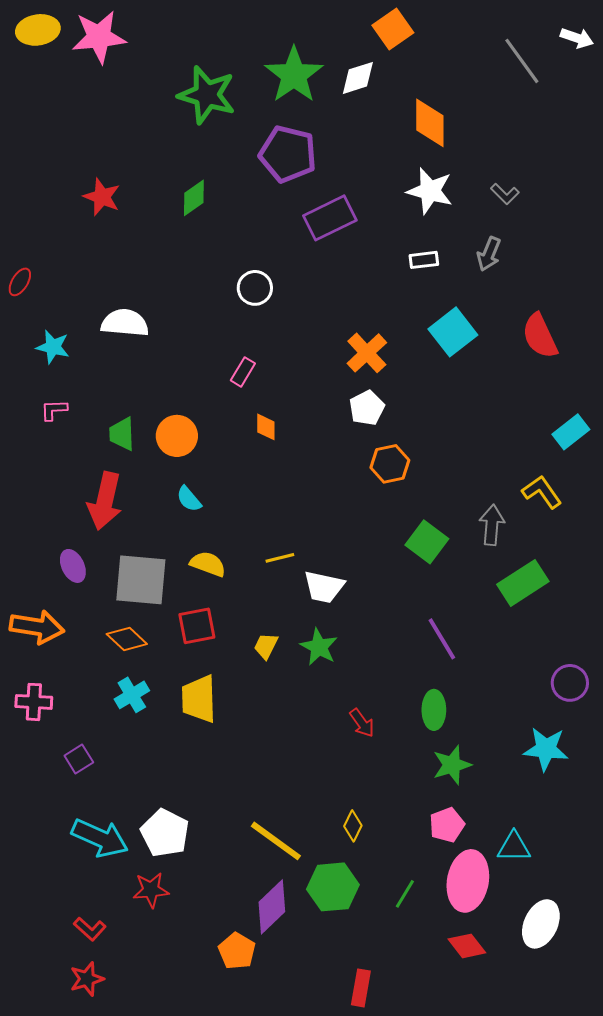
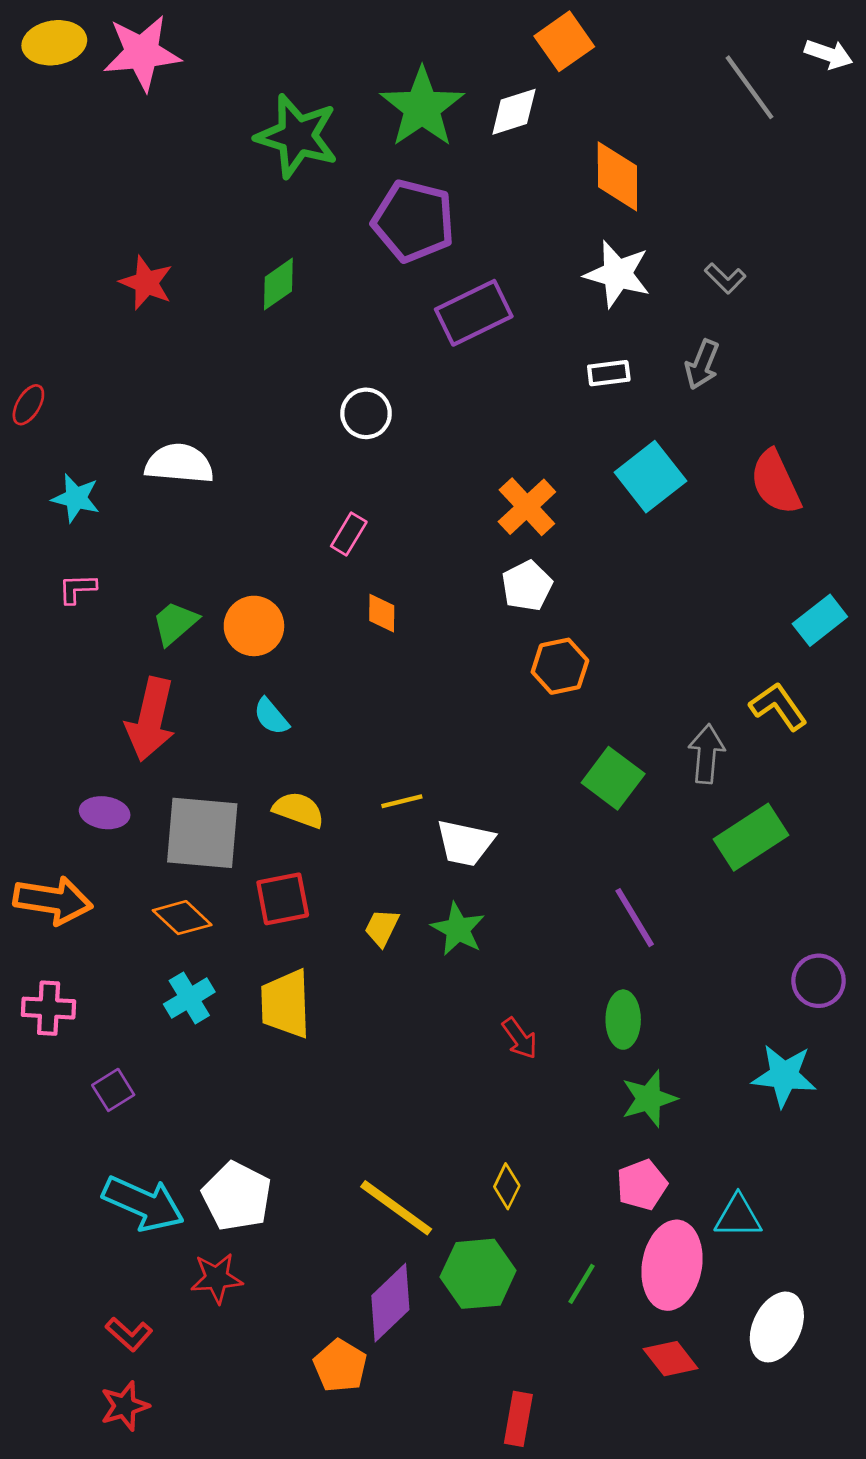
green trapezoid: (122, 434) -> (175, 623), turned 51
purple ellipse: (73, 566) -> (105, 813), turned -56

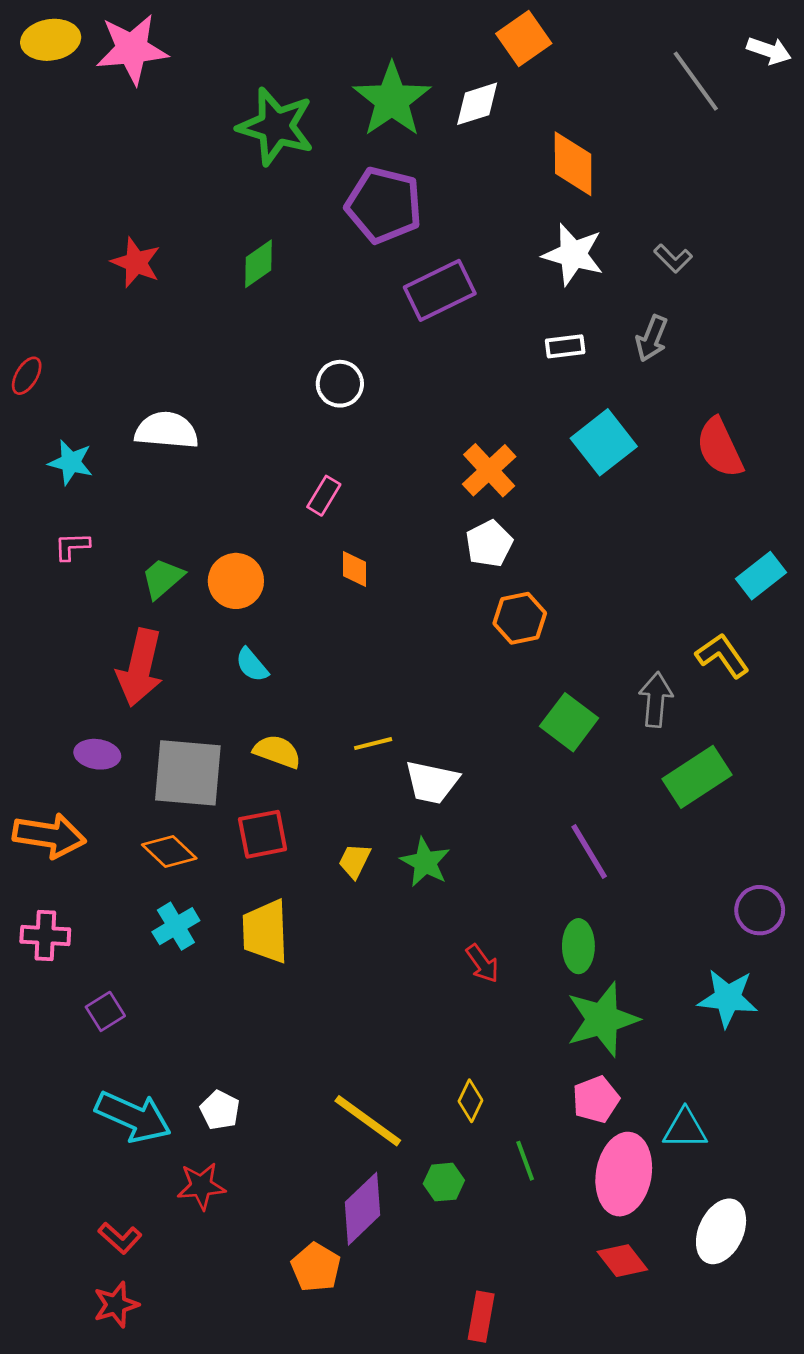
green star: (649, 1099) -> (602, 1019), size x1.4
white pentagon: (237, 1196) -> (220, 1110), size x0.6
green hexagon: (478, 1274) -> (444, 1182), size x0.6
green line: (581, 1284) -> (525, 1161), moved, turned -51

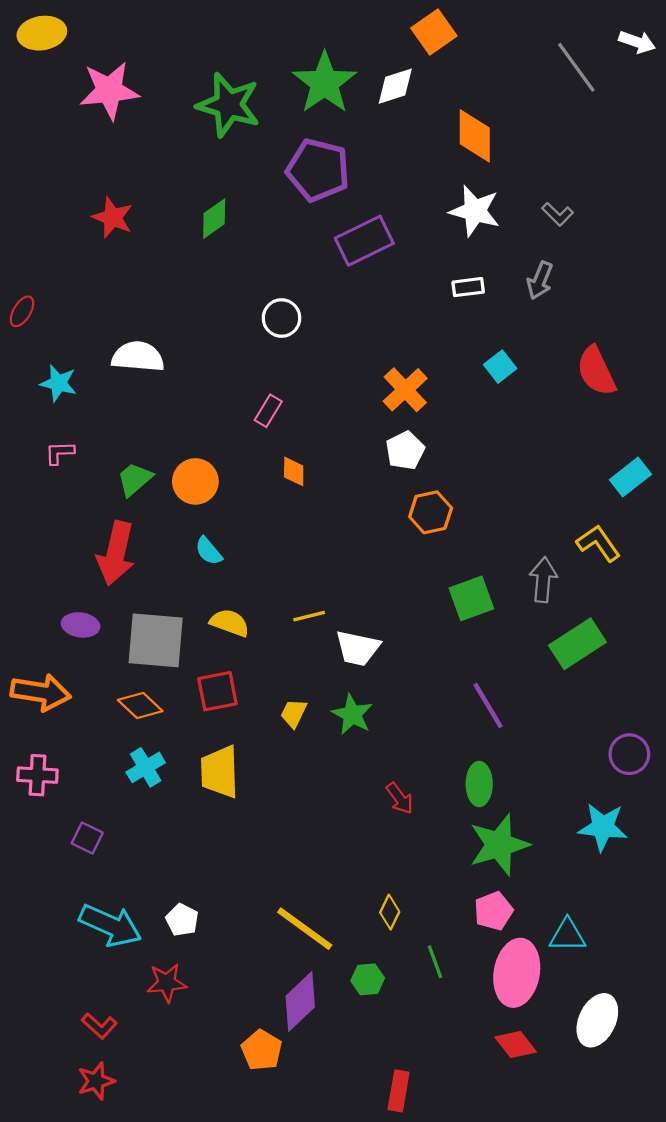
pink star: (132, 49) -> (109, 91), moved
cyan square: (604, 442) -> (500, 367), size x0.6
green square: (569, 722) -> (471, 598), turned 33
purple square: (105, 1011) -> (87, 838), turned -32

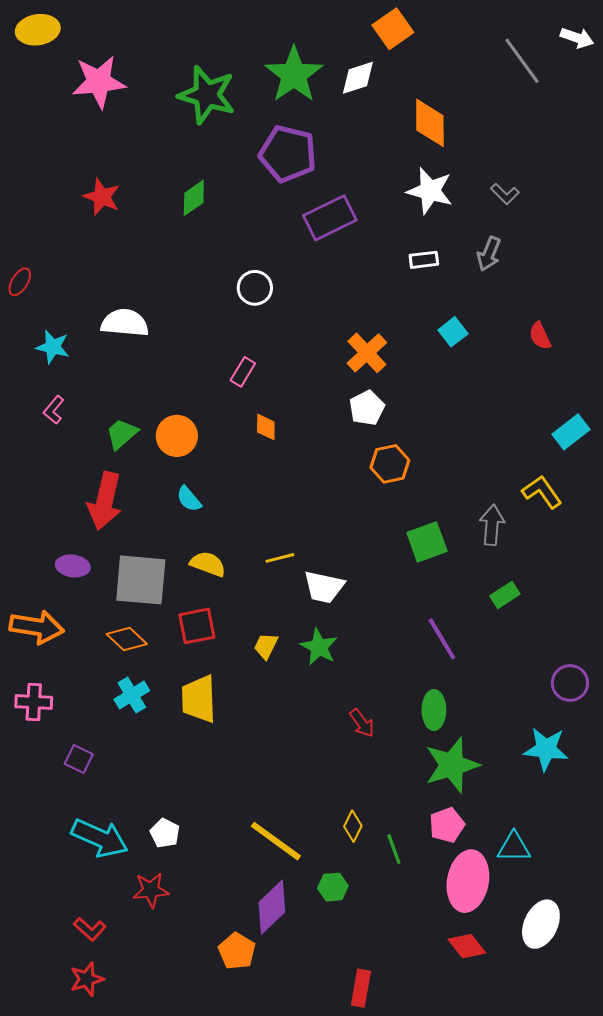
red semicircle: (596, 371) -> (540, 336), size x0.6
pink L-shape: (60, 453) -> (54, 410), turned -48
green rectangle: (577, 644) -> (505, 595), moved, size x0.6
green line: (435, 962) -> (394, 849), moved

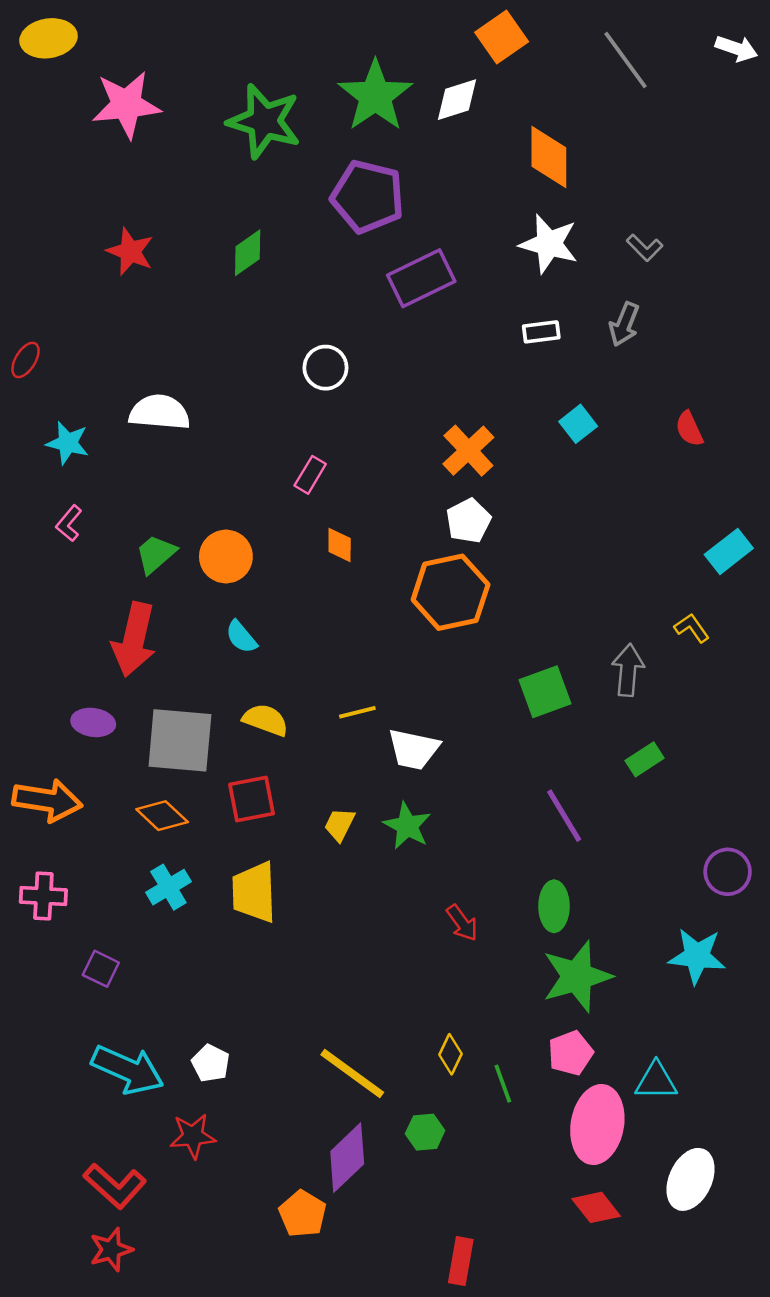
gray line: (522, 61) -> (625, 60), moved
orange hexagon: (390, 464) -> (451, 592), moved, size x1.5
yellow L-shape: (542, 492) -> (692, 628), size x0.7
red L-shape: (90, 929) -> (115, 1186), size x1.5

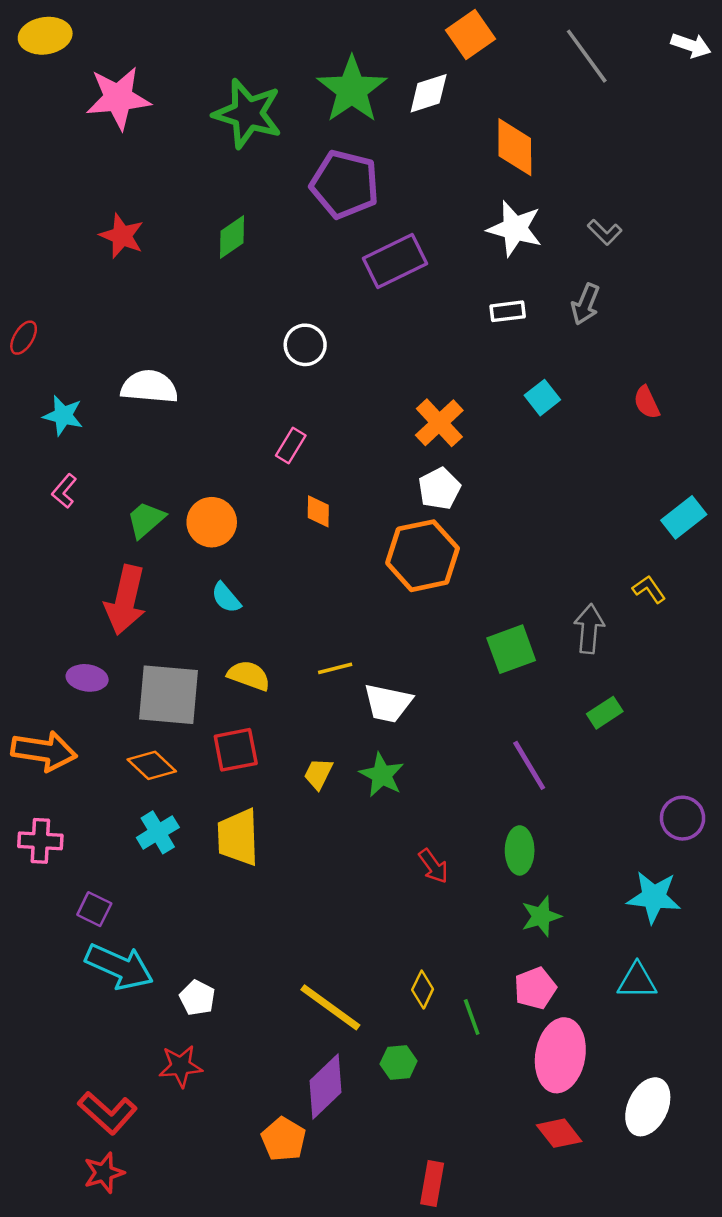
green star: (577, 976) -> (541, 916), size x0.6
cyan arrow: (128, 1070) -> (119, 967), moved
cyan triangle: (656, 1081) -> (637, 981), moved

